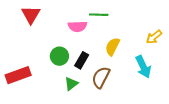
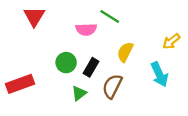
green line: (99, 15) -> (110, 16), turned 30

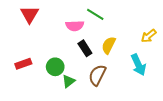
green circle: (66, 63) -> (55, 67), moved
black rectangle: (91, 67) -> (85, 48), moved, turned -63
red rectangle: (20, 84) -> (23, 64), moved, size x0.7

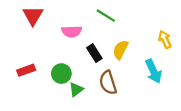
pink semicircle: (75, 26) -> (72, 31), moved
yellow arrow: (149, 36) -> (165, 39), turned 105
brown semicircle: (97, 75) -> (108, 83), turned -45

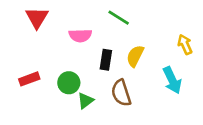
black rectangle: (94, 53) -> (106, 60), turned 42

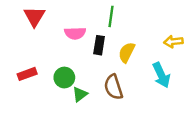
green line: (119, 18) -> (111, 16), turned 66
yellow arrow: (185, 44) -> (173, 42), turned -72
black rectangle: (106, 60) -> (99, 45), moved

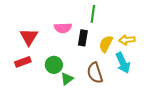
red triangle: (34, 16) -> (29, 37), moved
yellow arrow: (173, 42) -> (127, 40), moved
cyan arrow: (161, 75) -> (123, 63), moved

